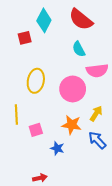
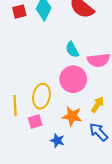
red square: (25, 38) -> (19, 12), moved
cyan semicircle: (79, 49) -> (72, 50), moved
yellow ellipse: (36, 81) -> (41, 96), moved

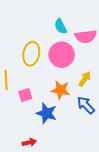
yellow ellipse: (41, 96) -> (31, 54), moved
blue star: (57, 140) -> (46, 113), size x1.5

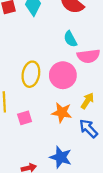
cyan semicircle: (61, 26) -> (70, 39), moved
blue star: (46, 113) -> (61, 157), moved

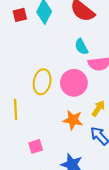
pink square: (25, 118) -> (36, 146), moved

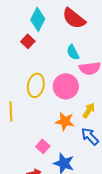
red square: (20, 15) -> (28, 41), moved, turned -32
pink square: (36, 146) -> (43, 146), moved, turned -32

